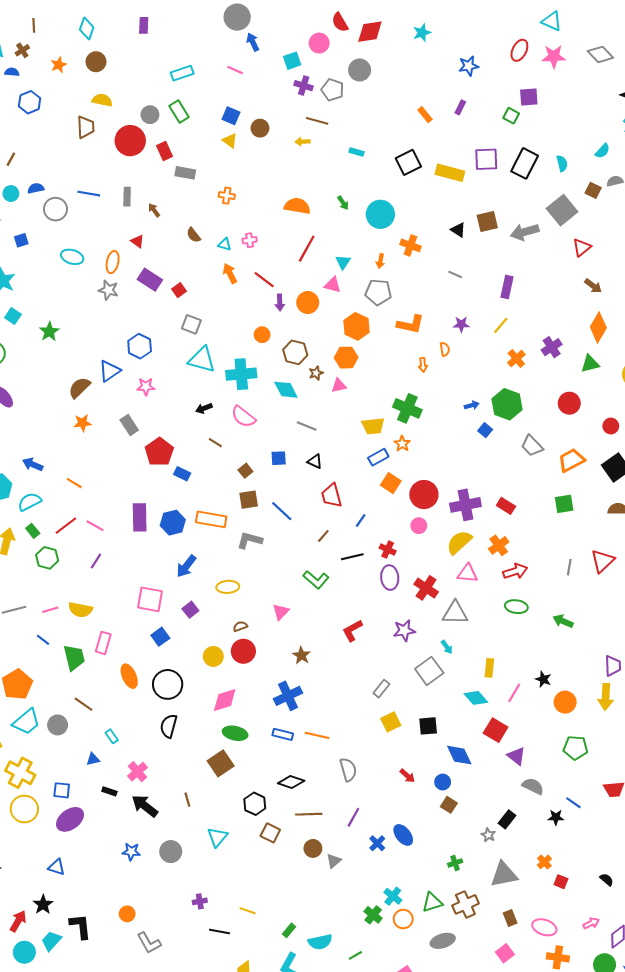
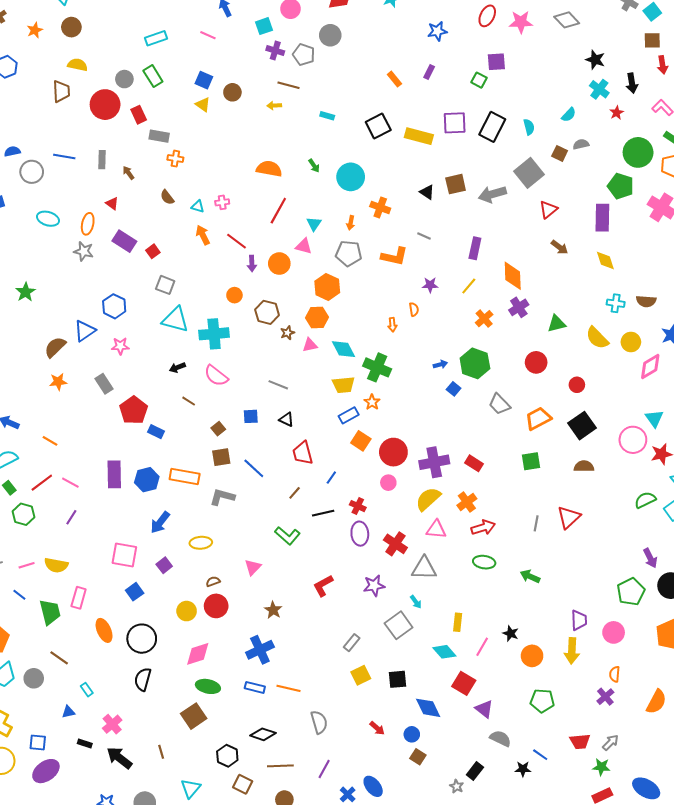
orange cross: (227, 196) -> (175, 159), moved
orange L-shape: (410, 324) -> (394, 256), moved
orange diamond: (598, 327) -> (513, 276), moved, turned -32
cyan diamond: (286, 390) -> (344, 349), moved

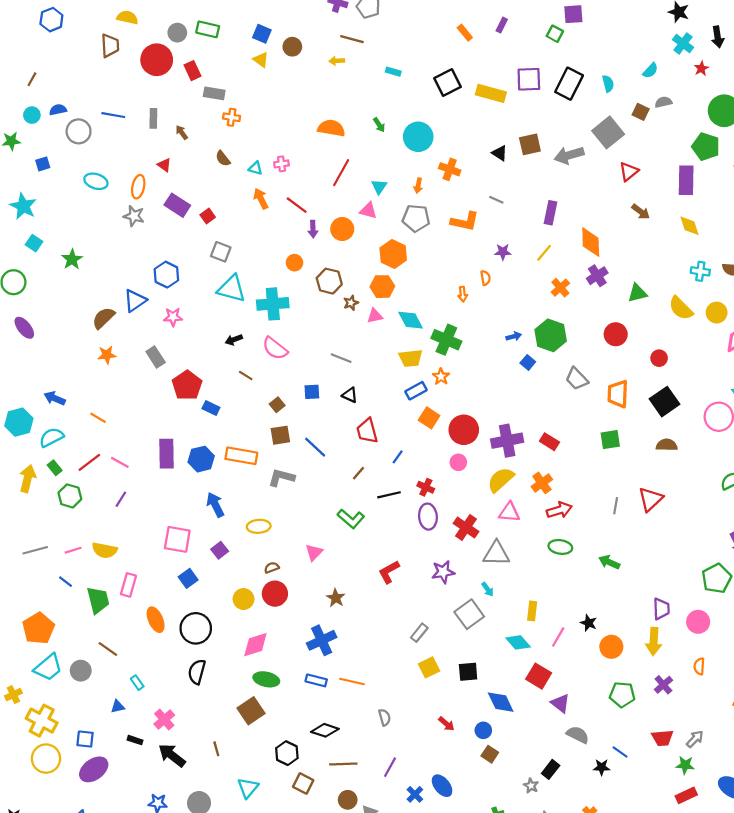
green rectangle: (153, 76) -> (208, 29), turned -45
orange trapezoid: (538, 418) -> (618, 394), turned -60
blue arrow: (160, 522) -> (215, 505), turned 115
purple cross: (605, 697) -> (663, 685), moved
gray semicircle: (319, 722) -> (385, 717), size x0.7

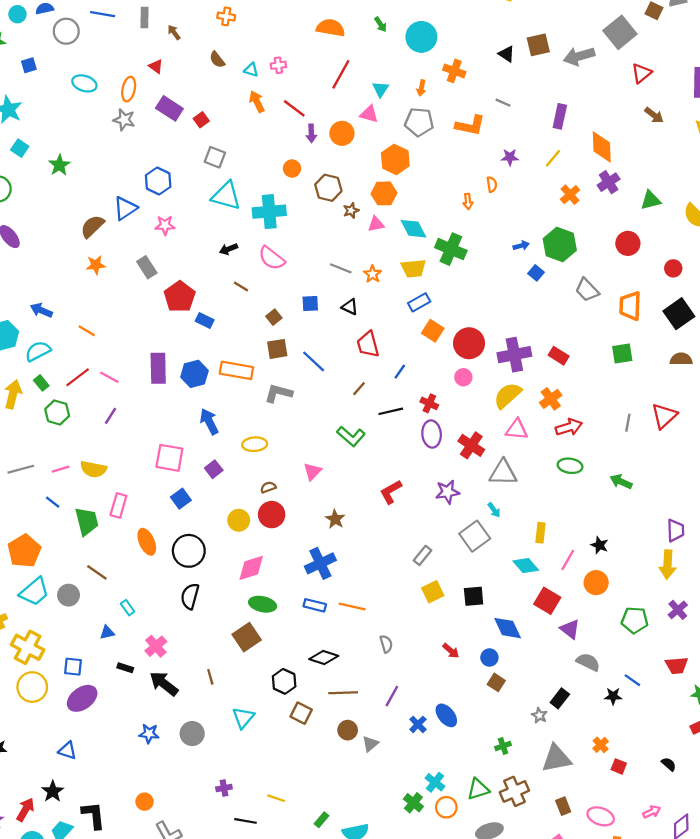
orange star: (441, 377) -> (373, 274), moved
orange circle: (611, 647) -> (596, 583), moved

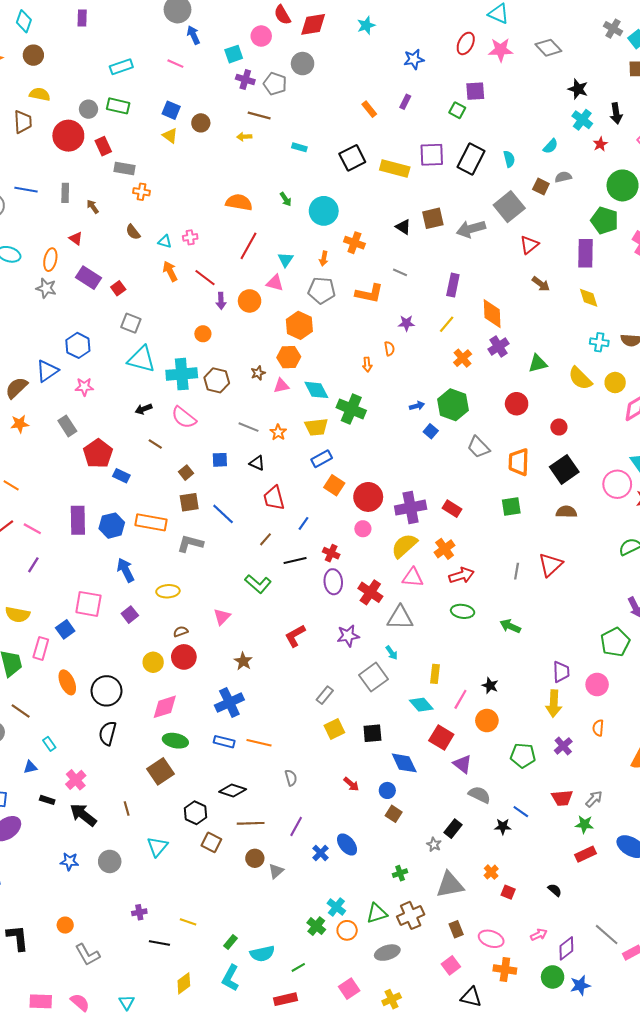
brown hexagon: (328, 188) -> (217, 380), moved
blue square: (181, 499) -> (65, 629), moved

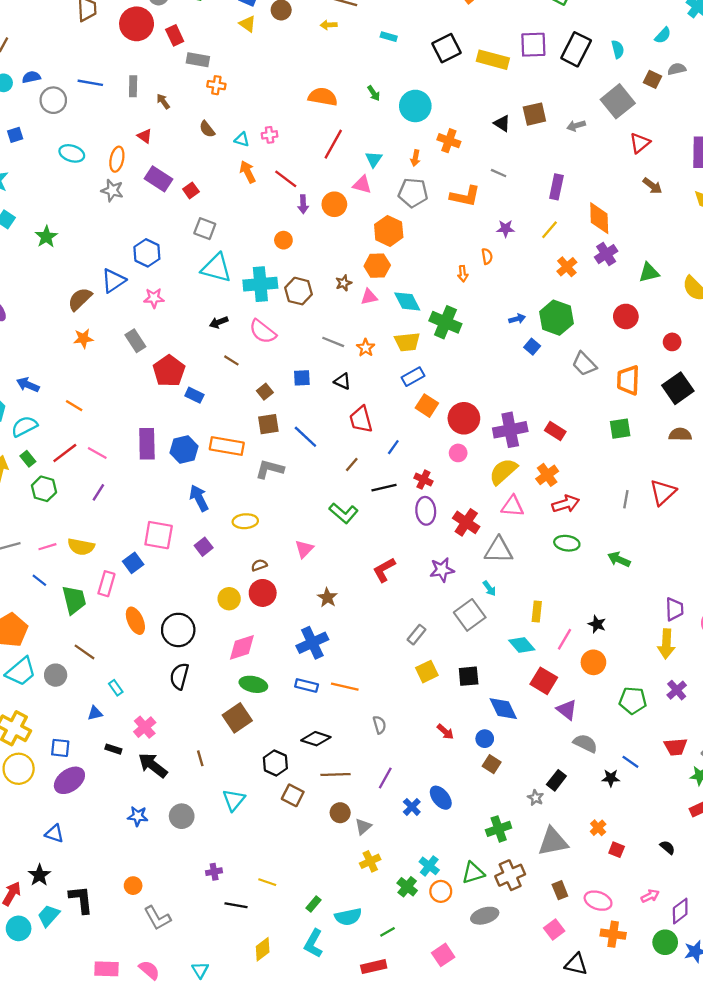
gray arrow: (471, 229) -> (576, 126), size x0.6
green cross: (400, 873) -> (499, 829), size x1.5
yellow cross: (392, 999) -> (370, 861), moved

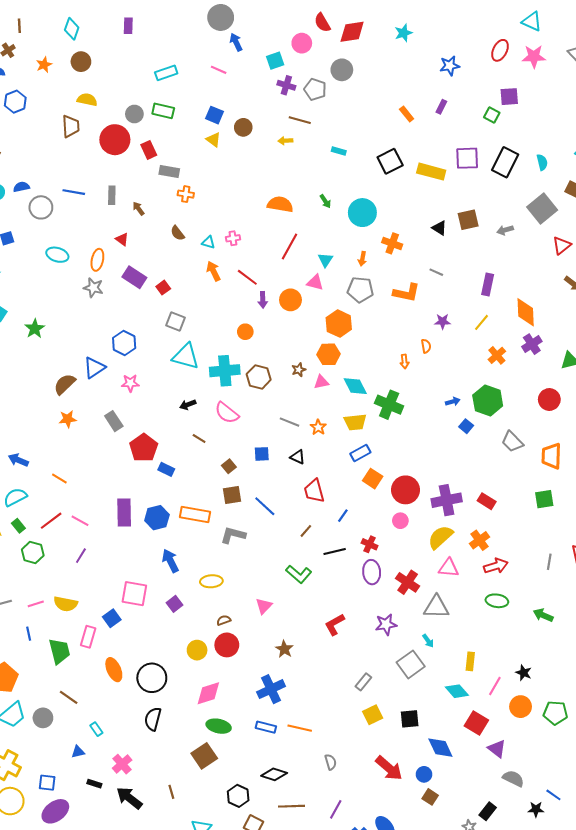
blue line: (39, 580) -> (29, 634), turned 40
green pentagon: (633, 701) -> (555, 713), moved
red arrow: (445, 732) -> (389, 768), size x1.8

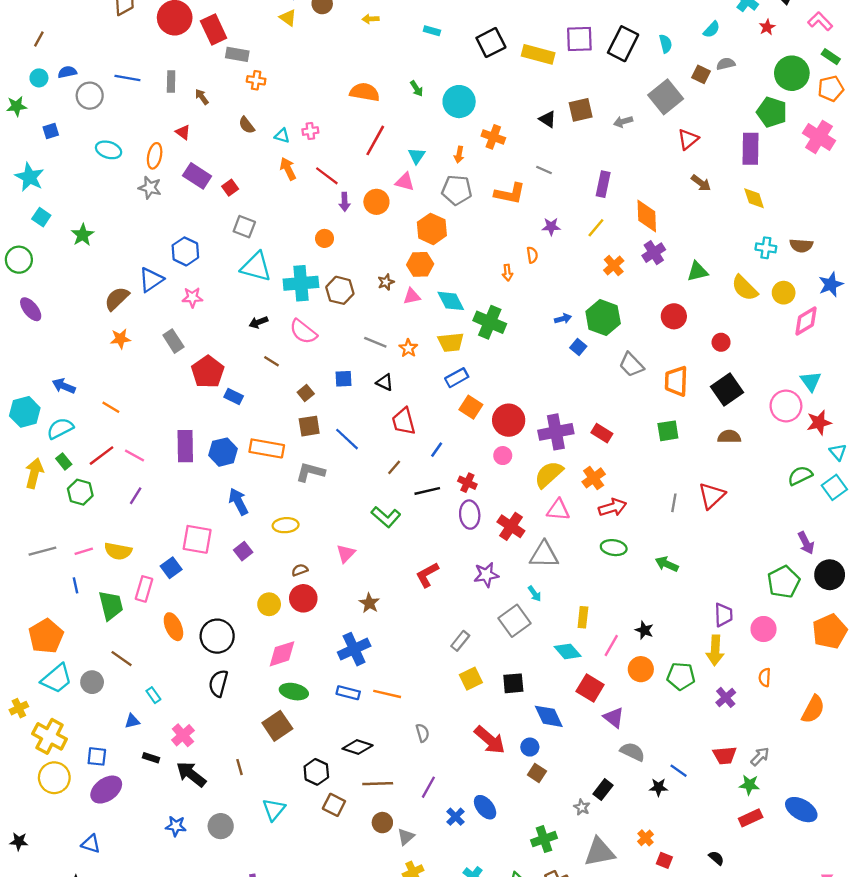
red rectangle: (149, 150) -> (214, 30), size x1.4

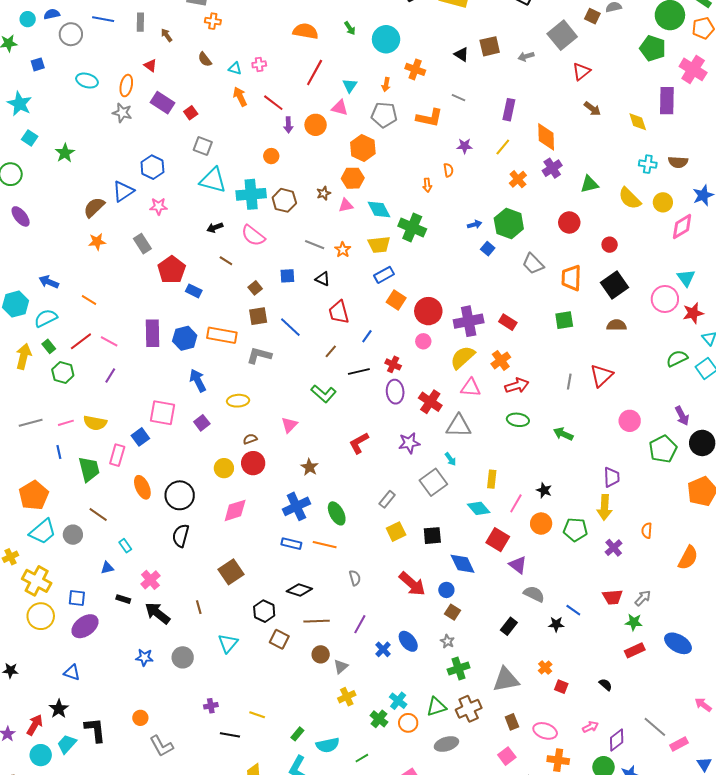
purple rectangle: (751, 149) -> (667, 101), moved
pink circle: (764, 629) -> (630, 421), moved
green ellipse: (294, 692) -> (337, 513), moved, turned 50
gray star: (582, 807) -> (447, 641), moved

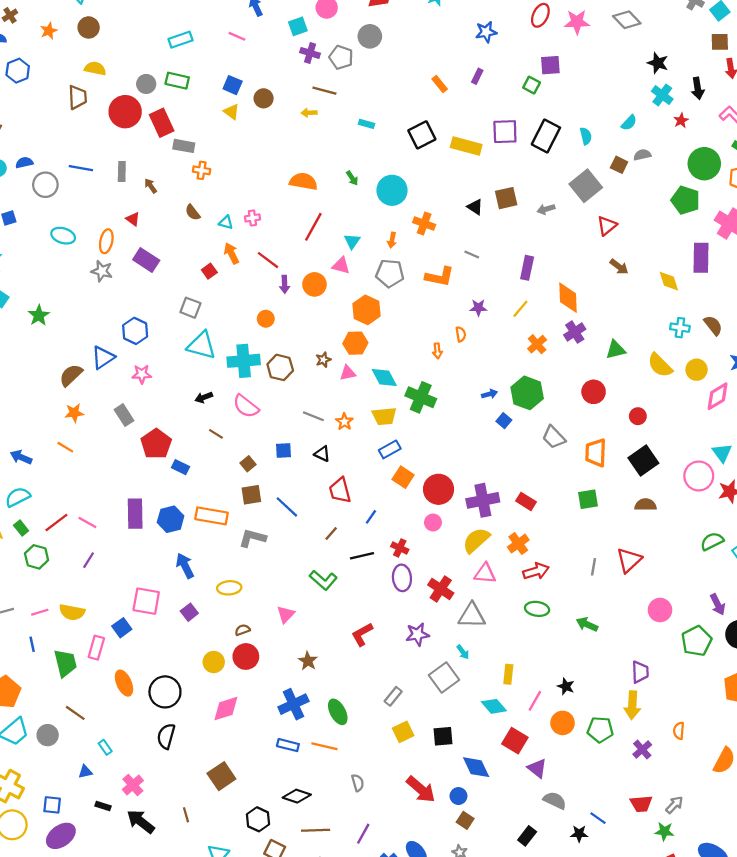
red square: (191, 113) -> (209, 271), moved
brown semicircle: (678, 162) -> (713, 325), turned -132
orange line: (89, 300) -> (65, 447), moved

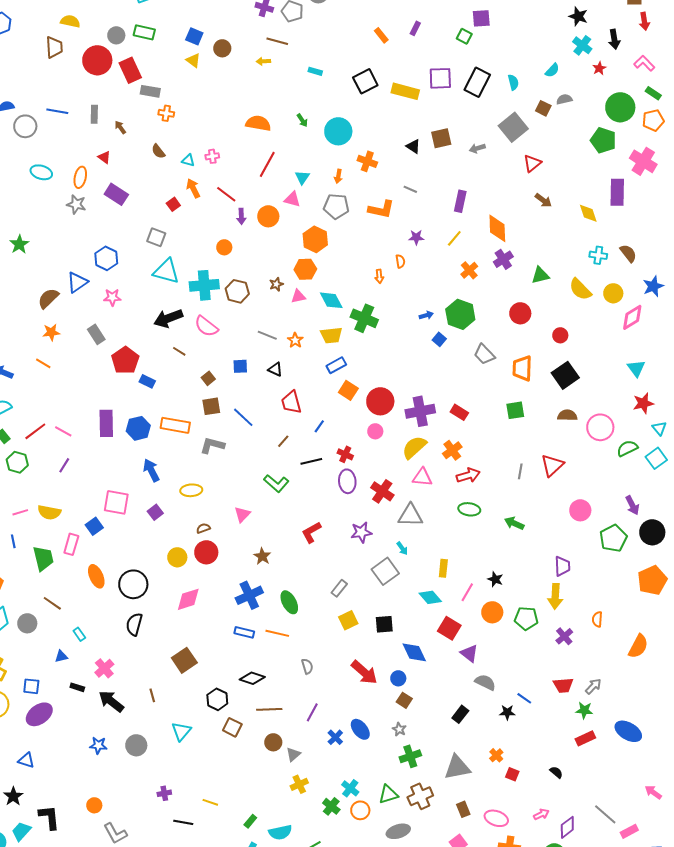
black arrow: (204, 397) -> (168, 318), size x1.8
pink circle: (699, 476) -> (600, 427), moved

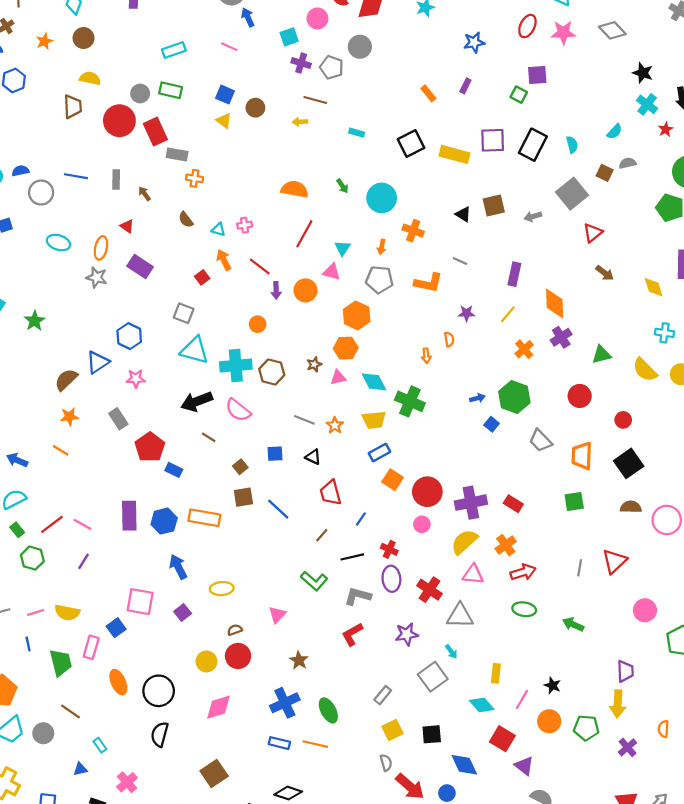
gray L-shape: (212, 445) -> (358, 596), moved
gray semicircle: (307, 666) -> (386, 763), moved

